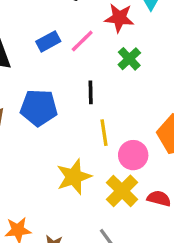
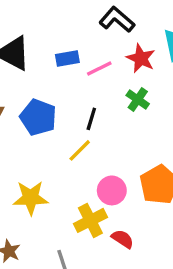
green cross: (129, 59) -> (138, 100), turned -30
yellow line: (104, 133) -> (80, 150), moved, turned 35
yellow star: (74, 177) -> (31, 198), moved

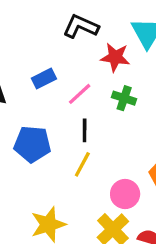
pink line: (99, 68) -> (80, 94), moved

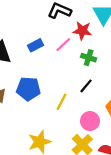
pink line: (80, 94) -> (63, 45), moved
black line: (85, 130) -> (86, 86), moved, turned 40

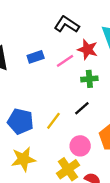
green cross: (89, 58) -> (89, 79), turned -32
blue pentagon: (28, 89) -> (20, 121), moved

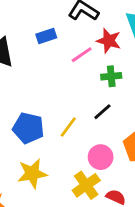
blue rectangle: (36, 57) -> (46, 36), moved

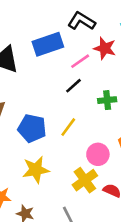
blue rectangle: (46, 36) -> (48, 44), size x1.6
green cross: (111, 76) -> (107, 100), moved
black line: (102, 112) -> (74, 86), moved

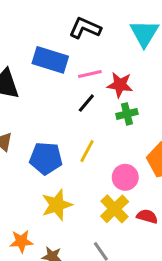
blue rectangle: (48, 44) -> (50, 60), turned 44
red star: (105, 48) -> (120, 85), moved
pink line: (80, 61) -> (90, 74), turned 30

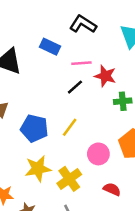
blue rectangle: (50, 60) -> (50, 47), size x0.7
green cross: (127, 114) -> (123, 101), moved
yellow cross: (115, 209) -> (69, 179), moved

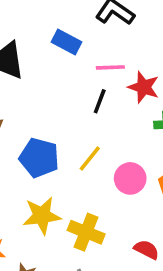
black line: (75, 87) -> (100, 101), turned -30
pink circle: (98, 154) -> (130, 178), moved
yellow cross: (69, 179) -> (86, 232), turned -35

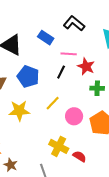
blue pentagon: (39, 158) -> (28, 76), moved
yellow star: (42, 216) -> (19, 111), moved
yellow cross: (86, 232) -> (59, 146), moved

